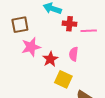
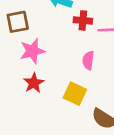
red star: (50, 59) -> (34, 83), moved

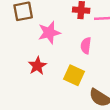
pink star: (32, 51) -> (49, 33), moved

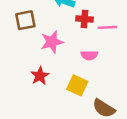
pink semicircle: (86, 46) -> (89, 55), turned -98

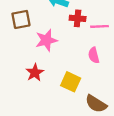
pink semicircle: (89, 55) -> (94, 55), moved, turned 77

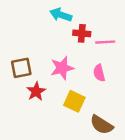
brown square: (21, 19) -> (21, 68), moved
pink star: (46, 40) -> (62, 68), moved

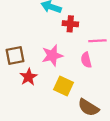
pink line: (105, 42) -> (97, 41), moved

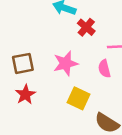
red cross: (70, 24) -> (86, 27), turned 35
red star: (29, 77) -> (25, 95), moved

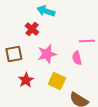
red cross: (86, 27) -> (32, 29), moved
red star: (25, 95) -> (26, 80), moved

